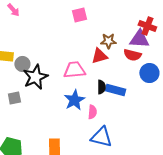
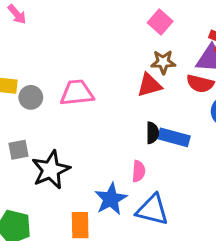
pink square: (79, 15) -> (160, 22), moved, turned -35
pink trapezoid: (74, 70) -> (77, 93), moved
black star: (35, 77) -> (51, 170), moved
blue star: (74, 100) -> (111, 199), moved

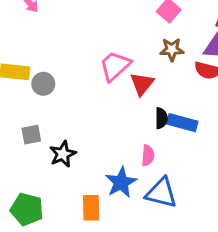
red triangle: (149, 85) -> (142, 84), moved, turned -35
pink trapezoid: (77, 93) -> (115, 66), moved, turned -36
black star: (51, 170) -> (63, 154), size x0.7

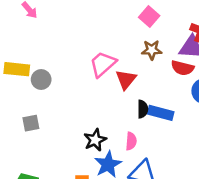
black star: (63, 154) -> (95, 140), moved

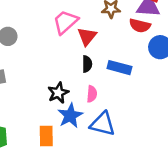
black semicircle: (143, 109) -> (87, 64), moved

